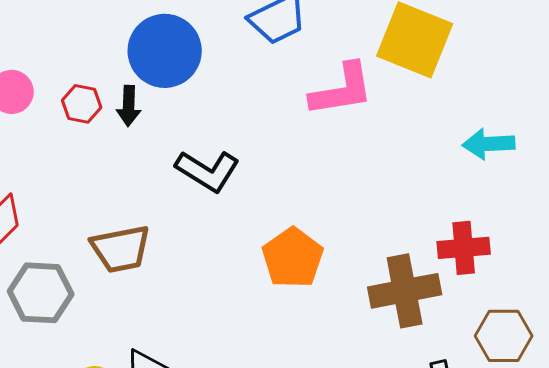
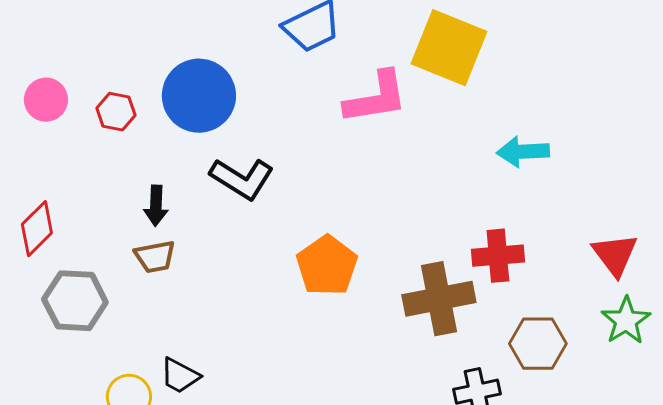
blue circle: (165, 51) -> (199, 96), moved
black arrow: (129, 106) -> (156, 206), moved
brown trapezoid: (121, 249) -> (155, 257), size x0.7

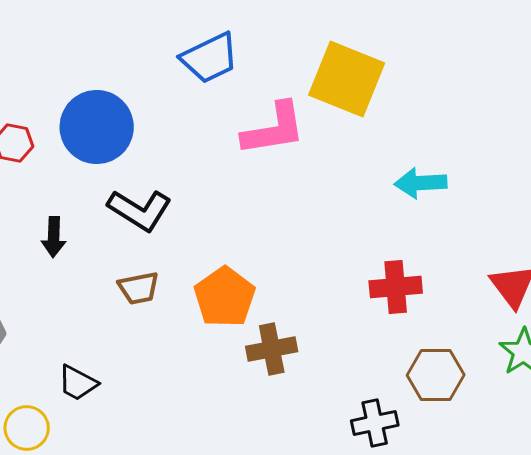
brown trapezoid: (155, 257) -> (139, 288), moved
brown cross: (439, 299) -> (272, 349), moved, size x0.7
black trapezoid: (180, 376) -> (78, 383), moved

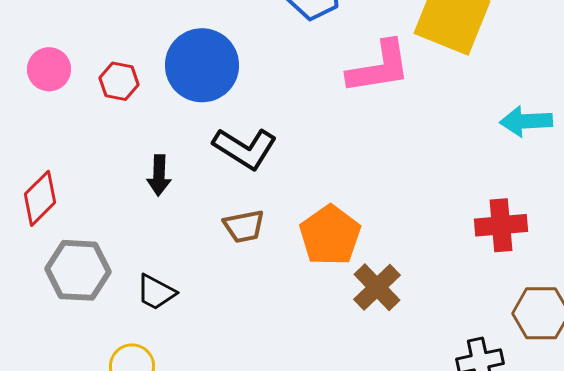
brown cross: (272, 349) -> (377, 287), turned -33
black trapezoid: (78, 383) -> (156, 292), moved

